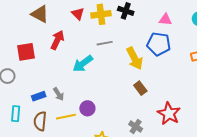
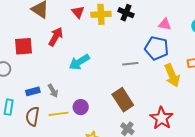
gray line: (105, 43) -> (130, 64), moved
yellow arrow: (135, 58) -> (172, 75), moved
brown rectangle: (140, 88) -> (123, 100), moved, size x1.6

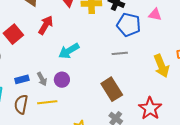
red square: (24, 46) -> (13, 34), turned -36
blue pentagon: (157, 48) -> (129, 25), moved
purple circle: (81, 107) -> (62, 80), moved

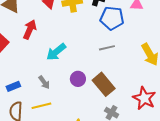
gray arrow: (42, 79) -> (44, 82), moved
purple circle: (62, 80) -> (78, 79), moved

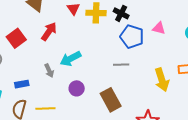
purple circle: (78, 79) -> (77, 88), moved
gray arrow: (44, 82) -> (49, 71), moved

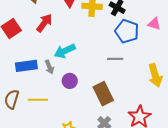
gray arrow: (49, 71) -> (49, 67), moved
blue rectangle: (22, 84) -> (26, 66), moved, size x1.5

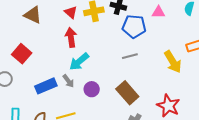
red arrow: (44, 23) -> (71, 37), moved, turned -30

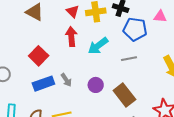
red square: (22, 54) -> (39, 56), moved
cyan arrow: (79, 62) -> (98, 46), moved
purple circle: (92, 89) -> (96, 85), moved

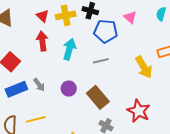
pink triangle: (160, 16) -> (130, 17), turned 40
cyan arrow: (98, 46) -> (69, 49), turned 145

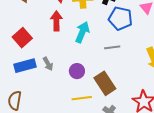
yellow line: (36, 119) -> (82, 98), moved

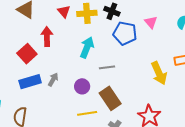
red arrow: (56, 21) -> (47, 37), moved
gray line: (112, 47) -> (107, 67), moved
gray arrow: (48, 64) -> (53, 80), turned -120

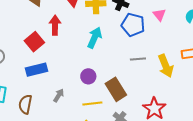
gray line: (107, 67) -> (138, 59), moved
gray arrow: (53, 80) -> (59, 95), moved

